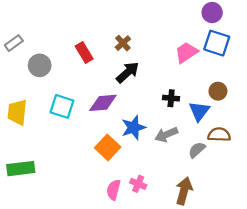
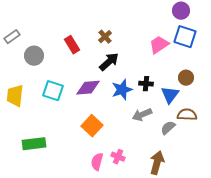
blue star: (133, 128) -> (122, 90), moved
green rectangle: (21, 169) -> (34, 144), moved

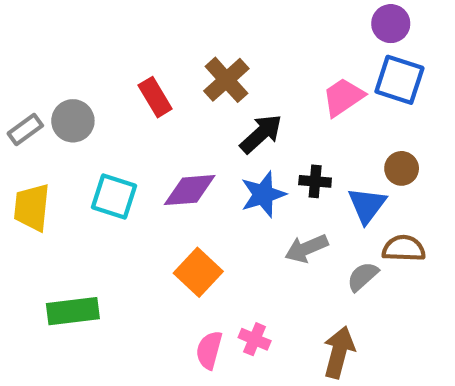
gray rectangle: (12, 37) -> (25, 129), moved
brown cross: (105, 37) -> (226, 80), size x1.5
black arrow: (109, 62) -> (261, 134), moved

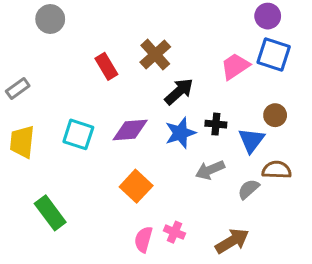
gray circle: (73, 121) -> (50, 19), moved
green rectangle: (73, 311) -> (50, 213), turned 60
brown arrow: (339, 352) -> (232, 241), turned 44

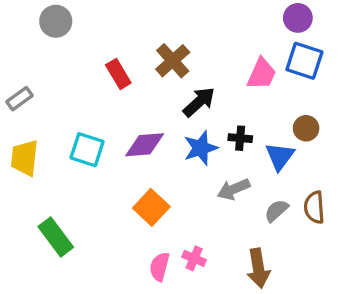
pink trapezoid: (235, 66) -> (262, 74), turned 148
brown semicircle: (277, 170) -> (314, 207), moved, turned -96
brown arrow: (232, 241) -> (258, 268), turned 112

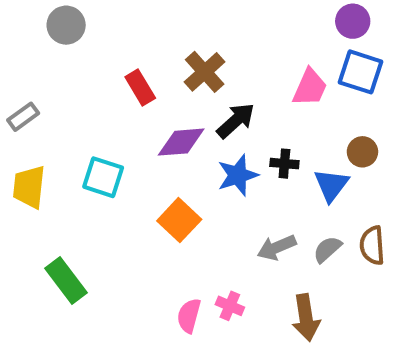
purple diamond: (145, 145) -> (181, 142), moved
gray arrow: (234, 189) -> (277, 247), moved
orange square: (151, 207) -> (179, 220), moved

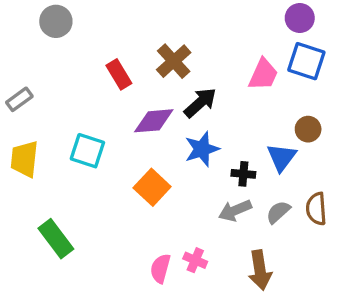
black cross: (284, 164) -> (243, 174), moved

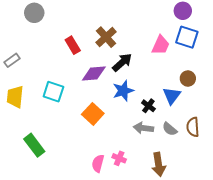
black cross: (243, 174) -> (148, 106), turned 32
gray arrow: (235, 210) -> (143, 128), turned 30
gray semicircle: (278, 212) -> (170, 129), turned -98

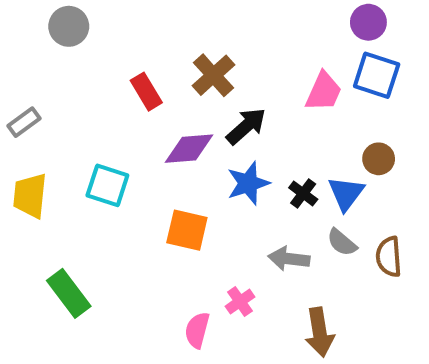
black cross: (148, 106) -> (303, 193), moved
orange square: (93, 114) -> (187, 230), turned -30
gray semicircle: (170, 129) -> (342, 242), moved
pink cross: (119, 158) -> (240, 302), moved, turned 32

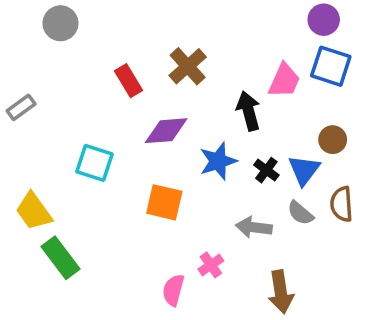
black arrow: (246, 126) -> (248, 111), moved, turned -63
yellow trapezoid: (30, 196) -> (34, 211), moved, turned -42
brown semicircle: (389, 257) -> (342, 204), moved

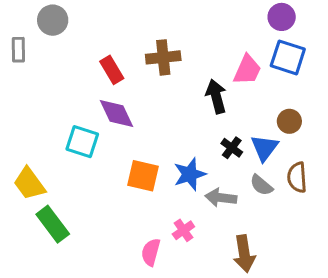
brown cross: (188, 66) -> (163, 57), turned 36
gray rectangle: (21, 107) -> (18, 50), moved, turned -55
purple diamond: (166, 131) -> (117, 114), moved, turned 69
blue star: (218, 161) -> (190, 174), moved

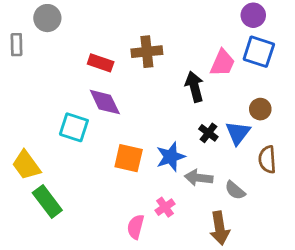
red rectangle: (112, 70) -> (101, 63), turned -40
gray semicircle: (261, 185) -> (235, 190), moved

